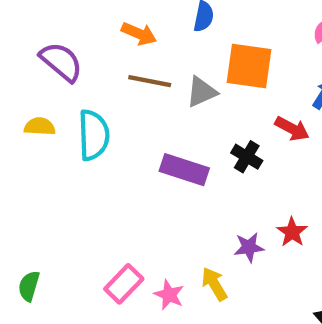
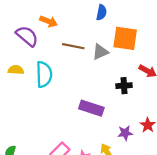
orange arrow: (139, 34) -> (48, 21), moved
black cross: (247, 157) -> (124, 86), turned -35
purple rectangle: (184, 170) -> (91, 108), moved

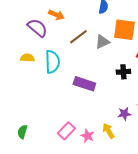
brown line: (73, 46) -> (78, 37), turned -48
purple rectangle: (91, 108) -> (84, 84), moved

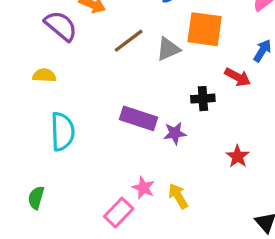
cyan semicircle: (52, 62) -> (62, 132), moved
purple star: (124, 114) -> (175, 133), moved
pink rectangle: (66, 131) -> (119, 213), moved
pink star: (87, 136) -> (143, 188), moved

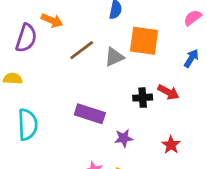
purple semicircle: (61, 26) -> (26, 38), turned 68
red arrow: (238, 77) -> (168, 92), moved
purple star: (175, 133) -> (124, 138), moved

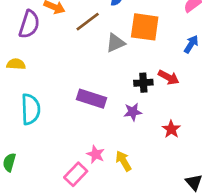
brown line: (82, 50) -> (88, 22), moved
purple star: (124, 138) -> (133, 112), moved

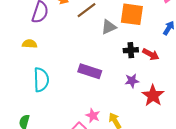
black cross: (143, 83) -> (131, 50), moved
purple star: (133, 112) -> (132, 81), moved
red star: (171, 129) -> (153, 96), size x1.5

